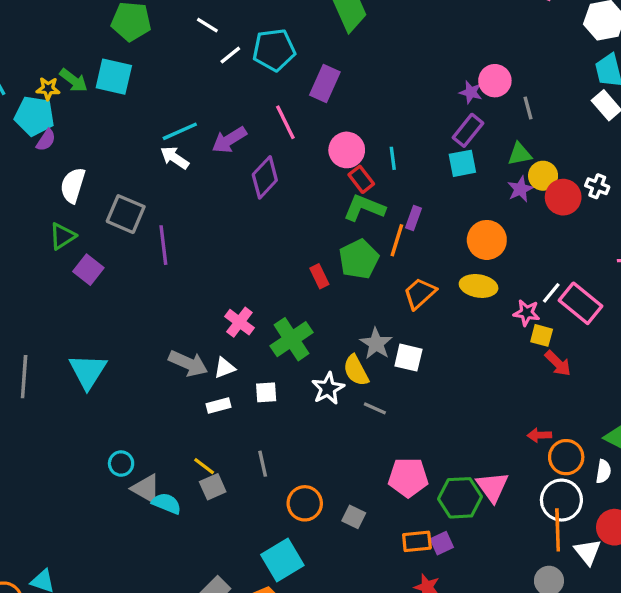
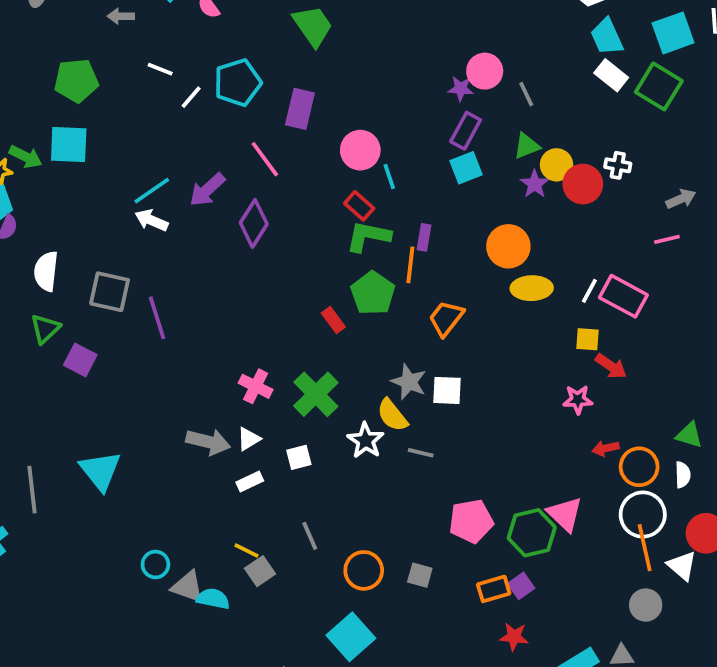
pink circle: (347, 150) -> (360, 150), moved
yellow ellipse: (479, 286) -> (532, 288), moved
pink star: (527, 313) -> (578, 400), moved

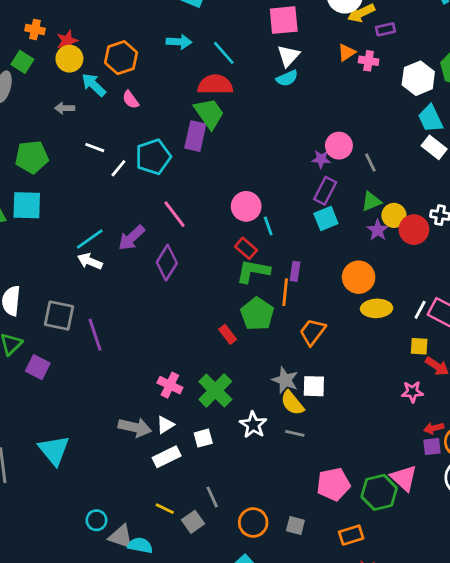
purple rectangle: (300, 109) -> (195, 136), moved
yellow semicircle: (392, 415) -> (292, 403), moved
white rectangle: (250, 481) -> (167, 457), size x1.4
gray square: (260, 571) -> (193, 522), moved
purple square: (521, 586) -> (432, 447), moved, turned 30

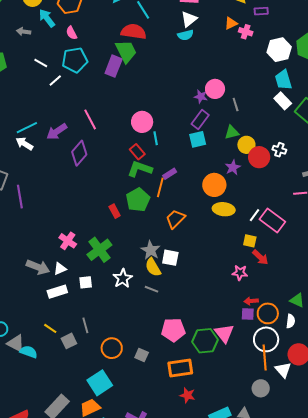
cyan pentagon: (153, 157) -> (75, 60), moved
purple star: (378, 230) -> (233, 167), moved
purple rectangle: (295, 271) -> (170, 174), turned 40
orange rectangle: (351, 535) -> (180, 368), size x1.4

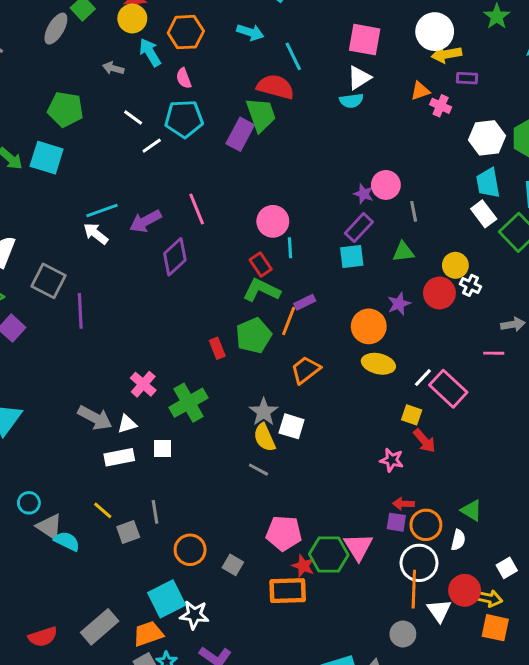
yellow circle: (246, 145) -> (455, 265), moved
white star: (123, 278) -> (194, 615), moved, turned 30
red star: (187, 395) -> (303, 566), moved

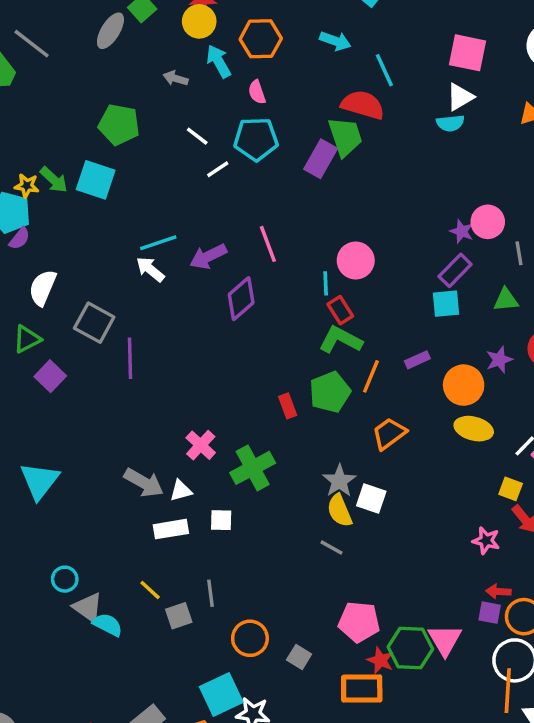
cyan line: (290, 248) -> (326, 283), moved
purple rectangle: (305, 302) -> (417, 360), moved

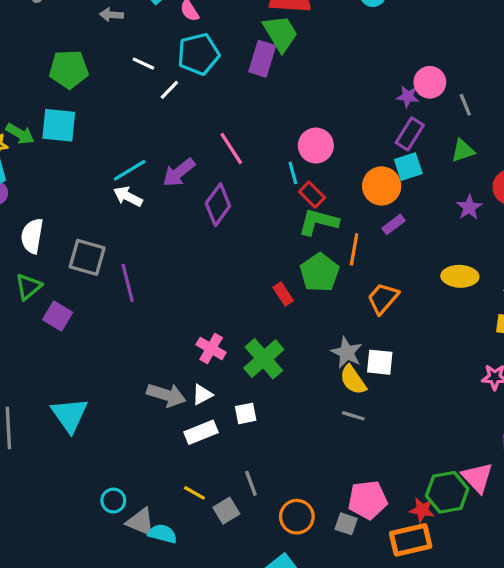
orange circle: (464, 385) -> (382, 186), moved
pink pentagon: (359, 622) -> (368, 500), moved

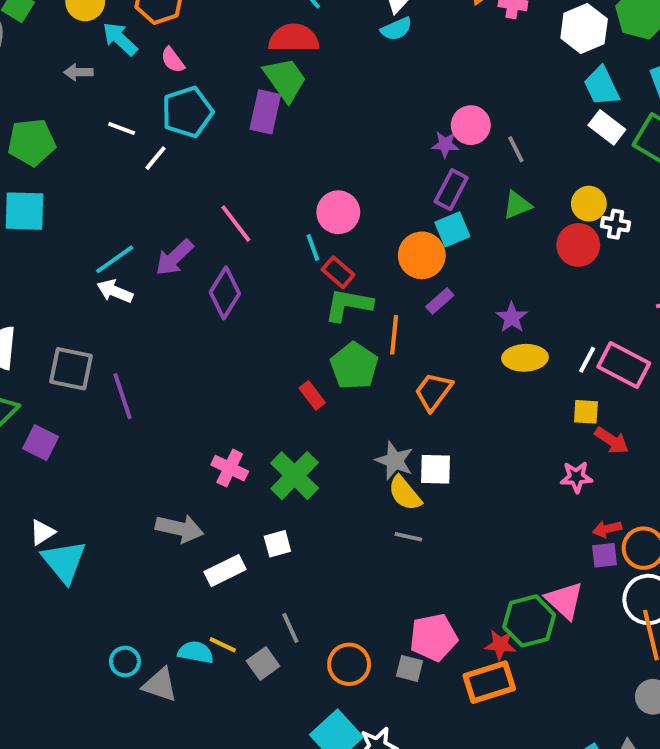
purple star: (469, 207) -> (512, 318), moved
white triangle: (202, 395) -> (42, 532), moved
cyan semicircle: (162, 534) -> (196, 652), moved

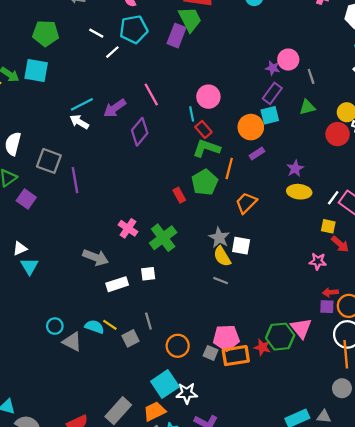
cyan triangle: (64, 561) -> (29, 266), size x0.7
orange rectangle: (489, 682) -> (236, 356), moved

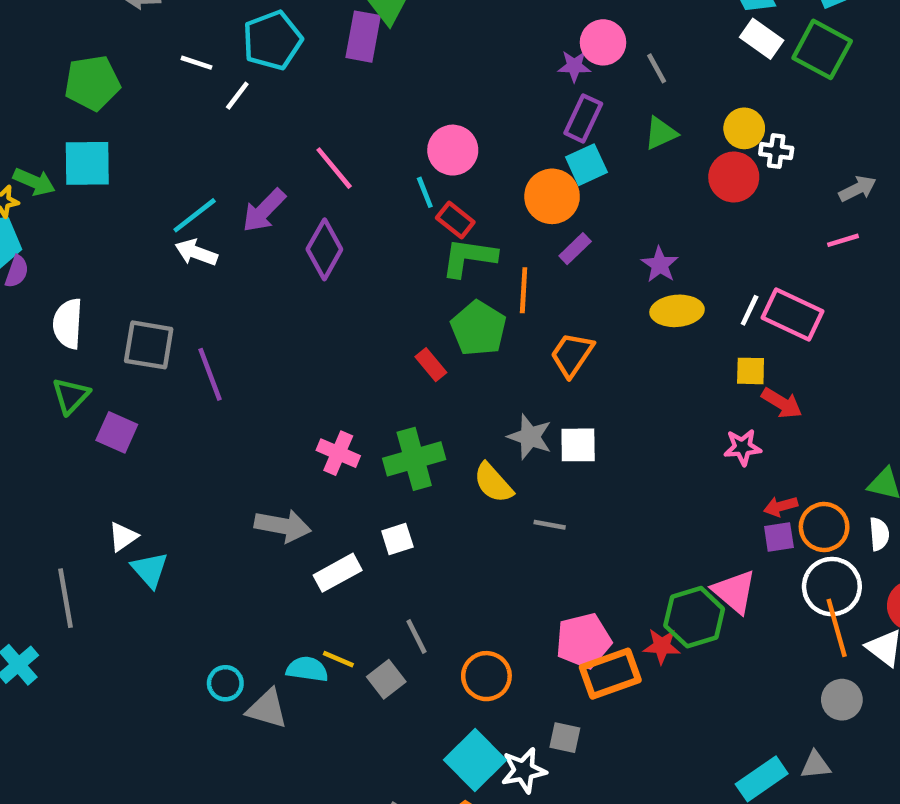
green cross: (163, 238) -> (414, 459), turned 32
yellow semicircle: (222, 256) -> (493, 483), moved
gray square: (211, 353) -> (565, 738), moved

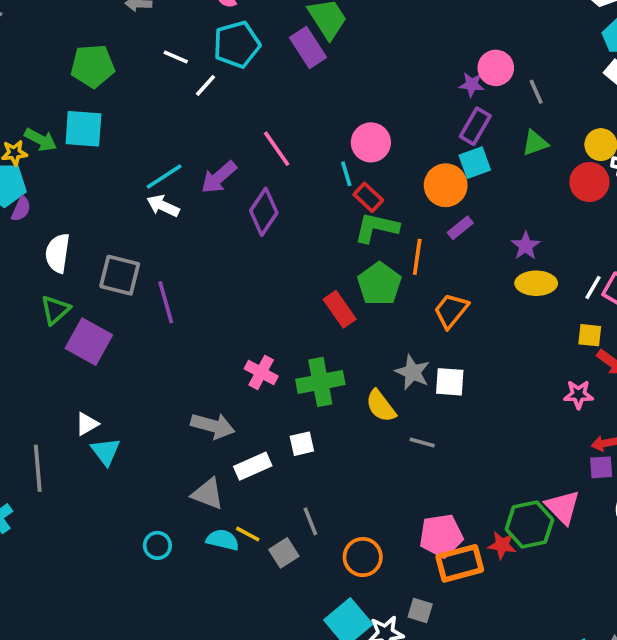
purple rectangle: (363, 37) -> (308, 48), turned -48
red rectangle: (431, 365) -> (340, 309), size x1.4
purple square: (117, 432) -> (89, 342), size x1.4
gray triangle: (267, 709) -> (208, 494), moved

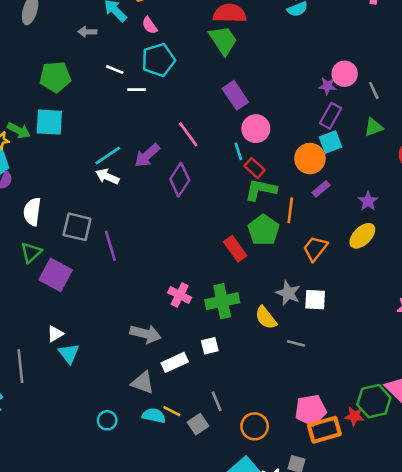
purple rectangle: (308, 48) -> (235, 95), moved
white line: (206, 85) -> (136, 90), turned 48
yellow ellipse: (536, 283) -> (362, 236), moved, turned -44

